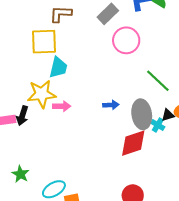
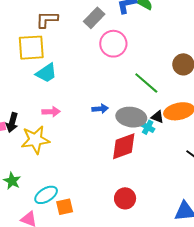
cyan trapezoid: (58, 67) -> (46, 73), turned 45
yellow star: (42, 94) -> (35, 140), moved
gray ellipse: (142, 114) -> (131, 117), turned -72
black triangle: (168, 115) -> (157, 117), turned 40

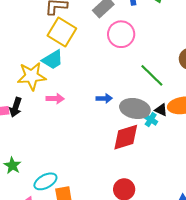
yellow square: (31, 48) -> (62, 32), moved, turned 32
yellow star: (35, 140) -> (32, 76), moved

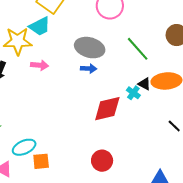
gray ellipse: (135, 108) -> (90, 48), moved

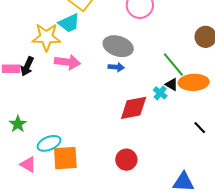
green line: (138, 49) -> (173, 65), moved
pink arrow: (40, 65) -> (67, 62), size x1.4
orange square: (41, 161) -> (65, 158), size x1.5

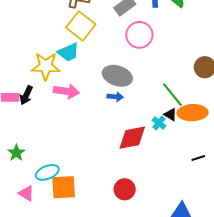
black line: (200, 128) -> (198, 158), turned -64

